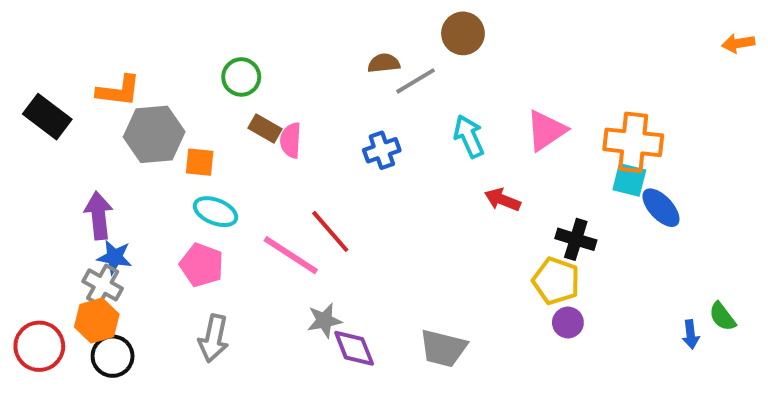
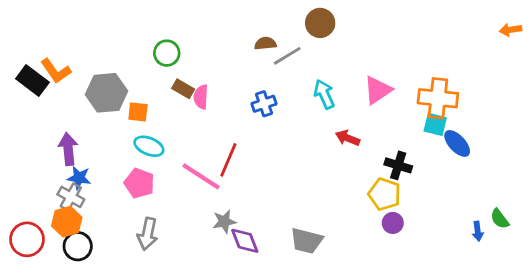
orange L-shape: (118, 91) -> (56, 71), moved, turned 48
red line: (330, 231) -> (228, 160), turned 64

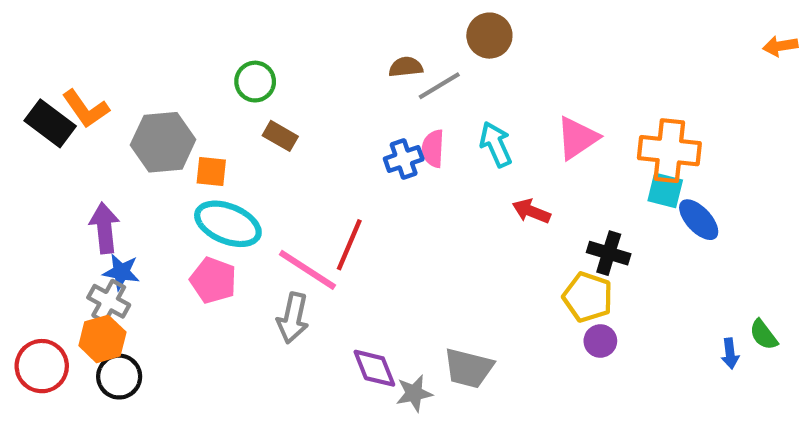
pink semicircle: (201, 97) -> (433, 149), moved
cyan ellipse: (149, 146) -> (228, 224), size x1.4
gray star: (224, 222) -> (414, 393), moved
gray arrow: (148, 234) -> (293, 318), moved

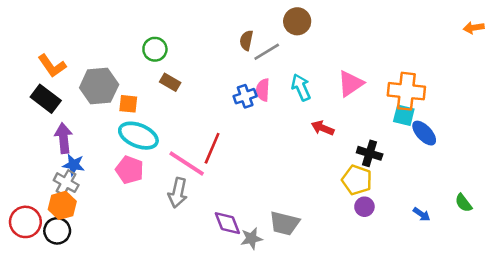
brown semicircle: (406, 67) -> (246, 40), turned -72
black rectangle: (50, 123) -> (46, 99), moved
blue arrow: (730, 354) -> (422, 214), moved, turned -48
black circle: (119, 377) -> (57, 231), moved

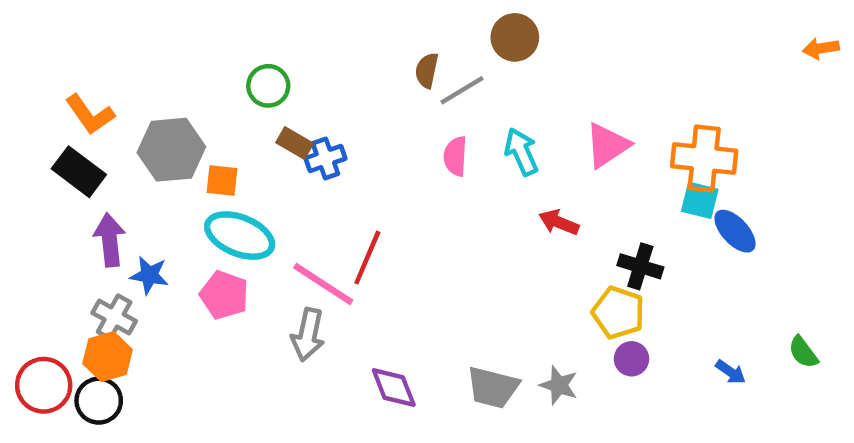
blue cross: (245, 96) -> (325, 158), moved
blue star: (74, 165) -> (149, 275), moved
gray star: (251, 238) -> (559, 385), moved, turned 30

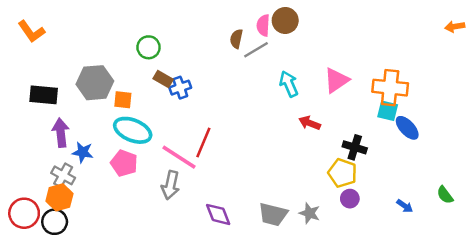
orange L-shape: (90, 114) -> (31, 31), moved
pink semicircle: (455, 156) -> (263, 25), moved
black rectangle: (79, 172) -> (44, 95), turned -32

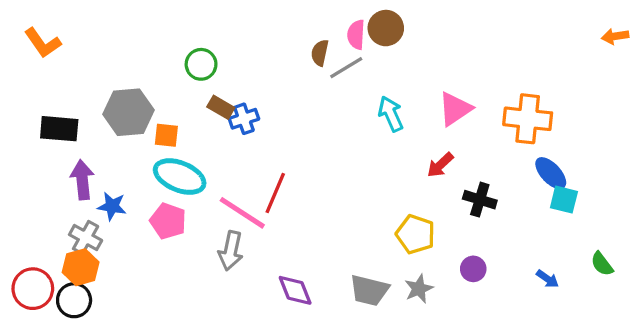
cyan square: (388, 111) -> (564, 200), moved
red arrow: (310, 123) -> (440, 165), moved, turned -65
yellow pentagon: (343, 173) -> (415, 234), moved
gray star: (310, 213) -> (419, 289), turned 30

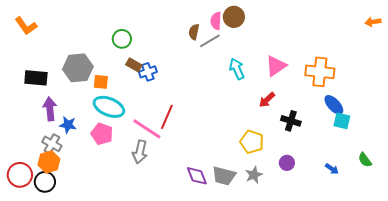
purple diamond: (295, 290) -> (197, 176), moved

